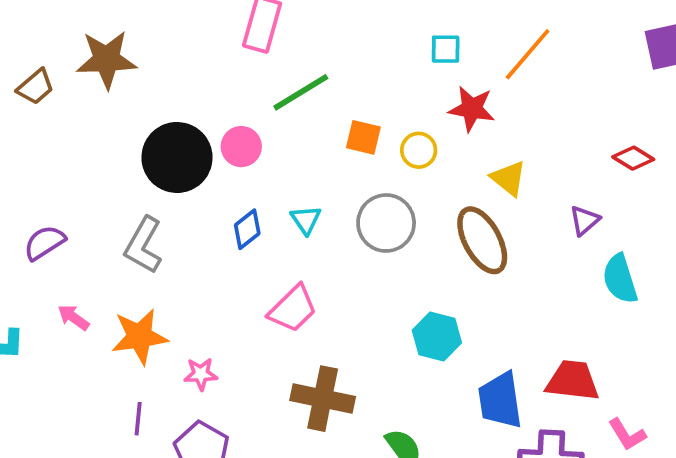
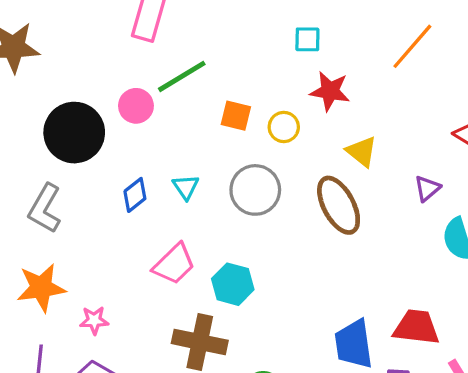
orange line: (528, 54) -> (412, 46), moved
pink circle: (241, 147) -> (136, 106), moved
cyan hexagon: (437, 337) -> (233, 284), moved

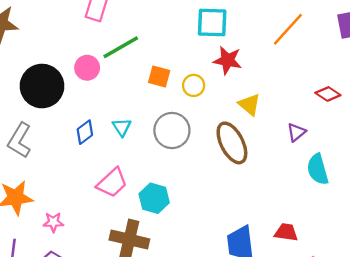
cyan square: (307, 39) -> (212, 23), size x1.6
red trapezoid: (416, 327) -> (286, 232), size x0.7

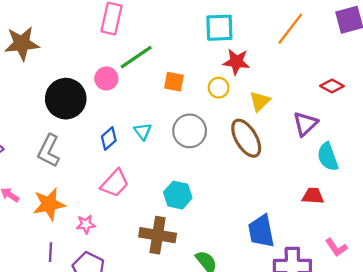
yellow circle: (194, 85) -> (219, 88), moved
yellow triangle: (249, 105) -> (260, 101), turned 40
purple triangle: (296, 132) -> (305, 124), size x1.4
pink trapezoid: (112, 183) -> (115, 183), moved
red trapezoid: (286, 232) -> (313, 196), moved

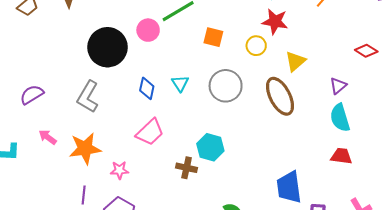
purple triangle: (305, 124) -> (338, 86), size x0.7
blue diamond: (109, 138) -> (147, 88), turned -40
cyan semicircle: (328, 157) -> (340, 118), moved
brown cross: (158, 235) -> (187, 168), moved, size x0.6

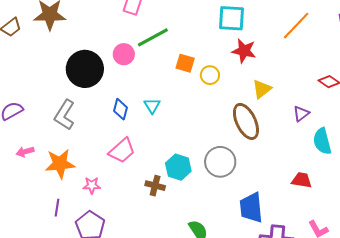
yellow circle: (256, 46) -> (210, 75), moved
gray circle: (226, 86) -> (220, 162), moved
cyan semicircle: (340, 118) -> (322, 141), moved
pink arrow: (48, 137) -> (25, 152), turned -54

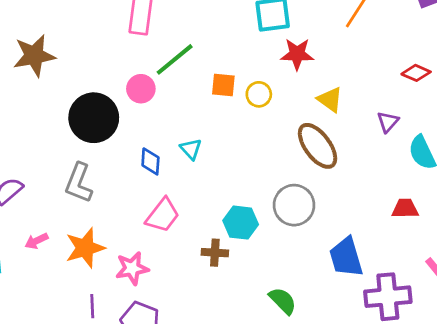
yellow triangle: (262, 89) -> (330, 100), turned -35
pink star: (92, 185) -> (132, 268), size x1.4

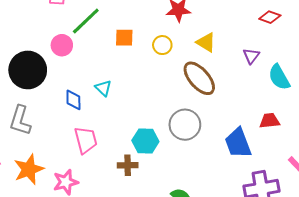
yellow circle: (259, 94) -> (162, 45), moved
pink trapezoid: (163, 215) -> (86, 140), turned -48
blue trapezoid: (346, 257) -> (238, 143), moved

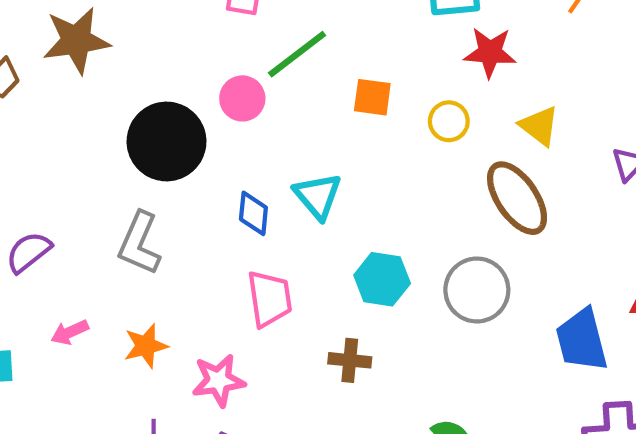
cyan triangle: (103, 88) -> (318, 196), size x1.4
cyan hexagon: (145, 141) -> (382, 279), moved
orange star: (29, 169) -> (146, 346), size x0.7

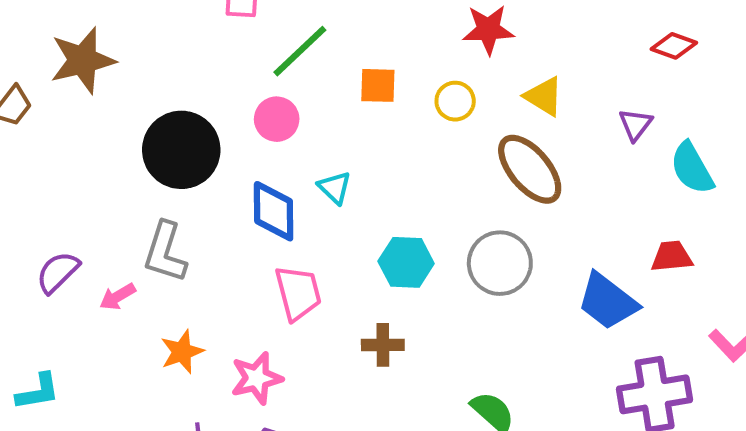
pink circle: (242, 98) -> (277, 119), moved
cyan triangle: (318, 196) -> (335, 188), size x0.7
blue diamond: (253, 213) -> (274, 211), size x1.4
pink arrow: (70, 332) -> (118, 297), moved
blue trapezoid: (582, 340) -> (608, 301), turned -32

